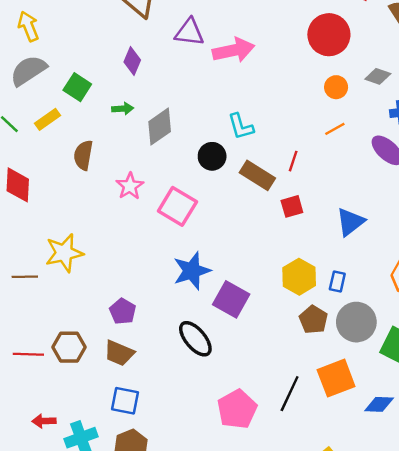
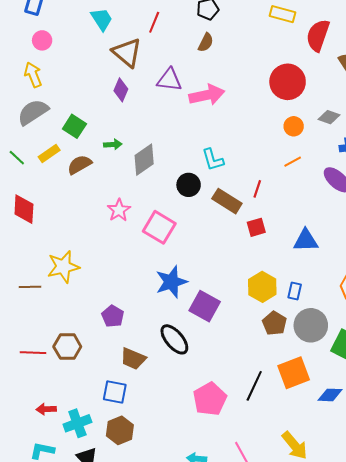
purple diamond: (132, 61) -> (121, 90), moved
brown semicircle: (83, 155) -> (79, 165), moved, turned 50
blue triangle: (350, 222) -> (306, 240), turned 36
brown trapezoid: (119, 353) -> (133, 359), moved

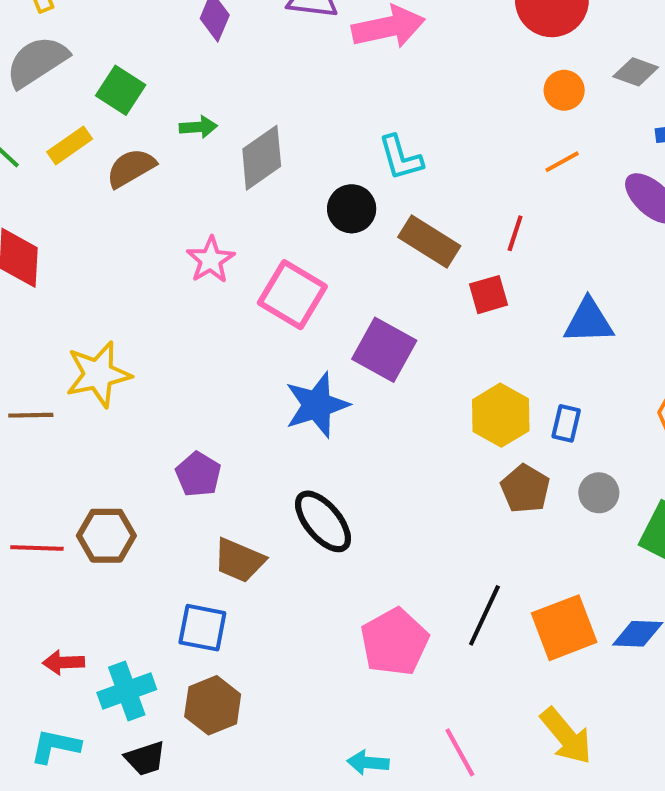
red line: (257, 189) -> (515, 233), moved
purple square: (205, 306) -> (384, 350), moved
gray circle: (311, 325) -> (599, 493), size x0.6
orange square: (294, 373) -> (564, 628), moved

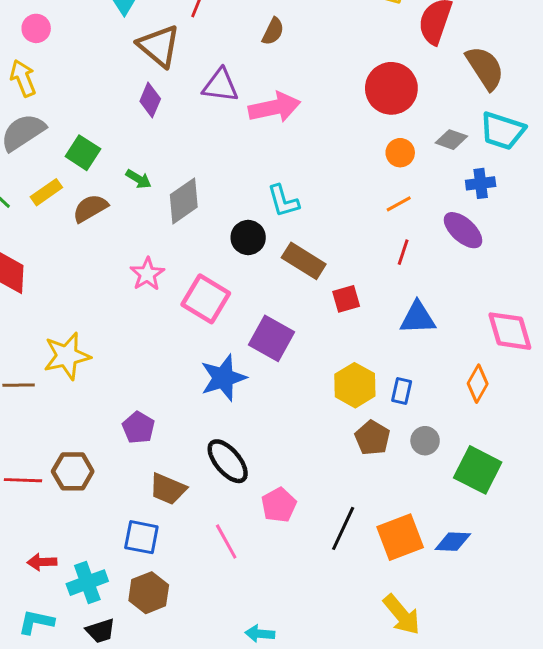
green arrow: (198, 127) -> (138, 179), turned 35
red line: (515, 233) -> (403, 252), moved
pink pentagon: (395, 642) -> (279, 505), moved, size x0.7
pink line: (460, 752) -> (226, 542), moved

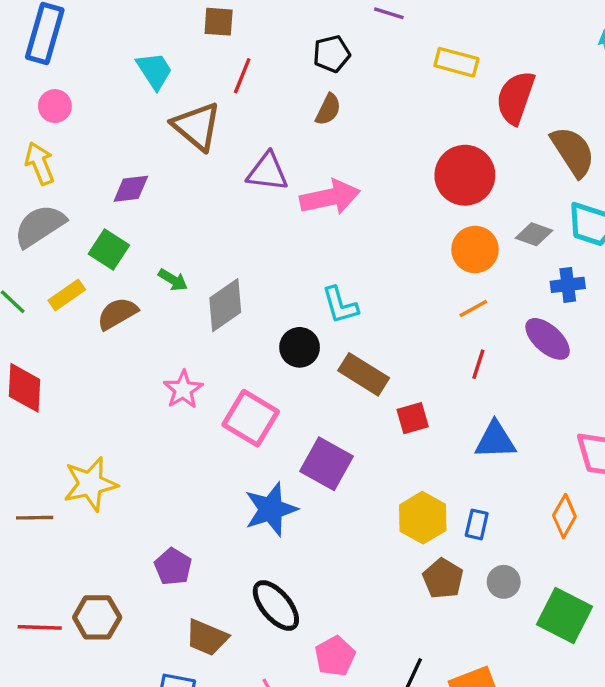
purple diamond: (150, 100) -> (131, 189), moved, turned 60
orange circle: (400, 153) -> (475, 249), size x1.4

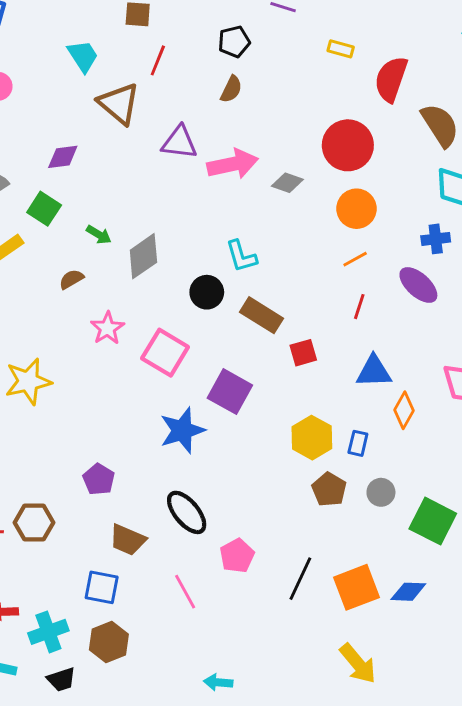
yellow rectangle: (456, 62) -> (341, 49), size x0.7
gray diamond: (534, 234) -> (287, 183), moved
brown semicircle: (117, 314) -> (71, 279), moved, size x0.7
yellow star: (90, 484) -> (28, 381), moved
orange diamond: (564, 516) -> (404, 410), moved

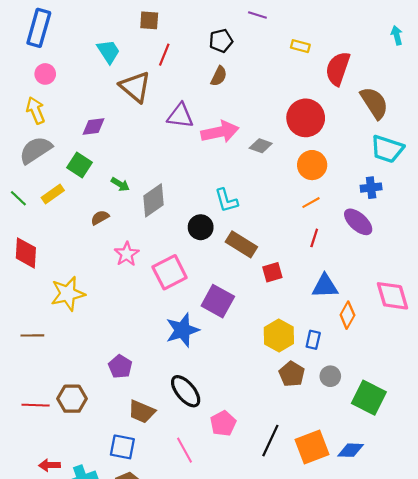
pink square: (165, 353) -> (170, 272), turned 32

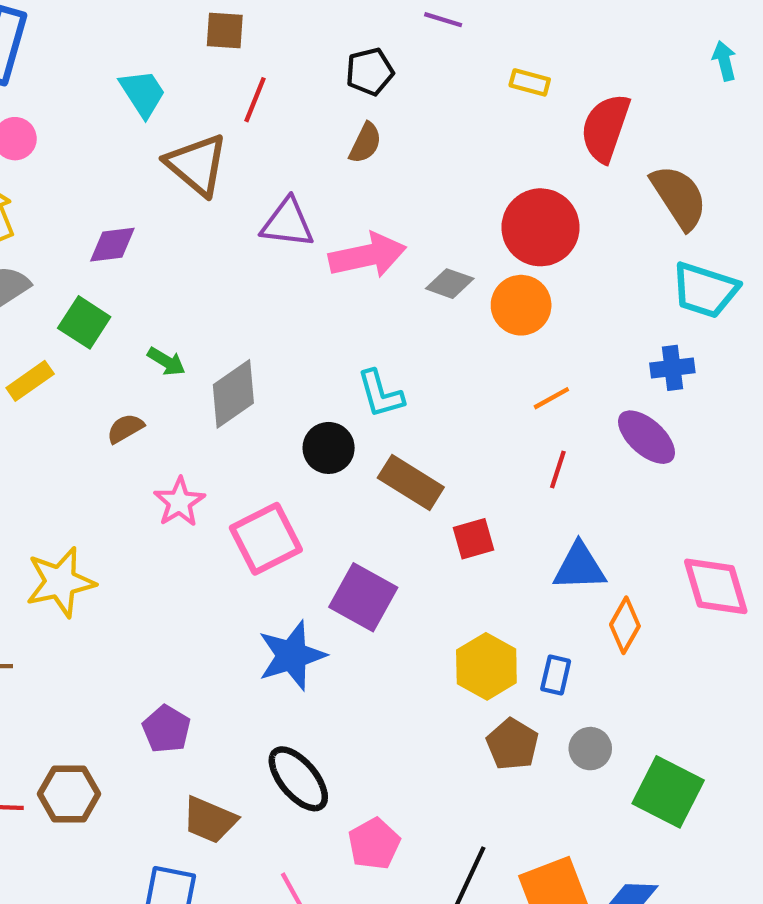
orange circle: (312, 165) -> (521, 305), moved

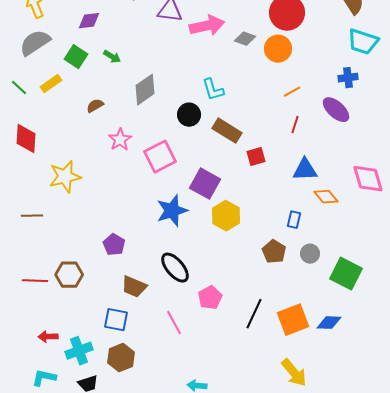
green arrow: (166, 361) -> (112, 57), moved
orange diamond: (625, 625) -> (326, 197), turned -70
yellow hexagon: (486, 666) -> (226, 216), moved

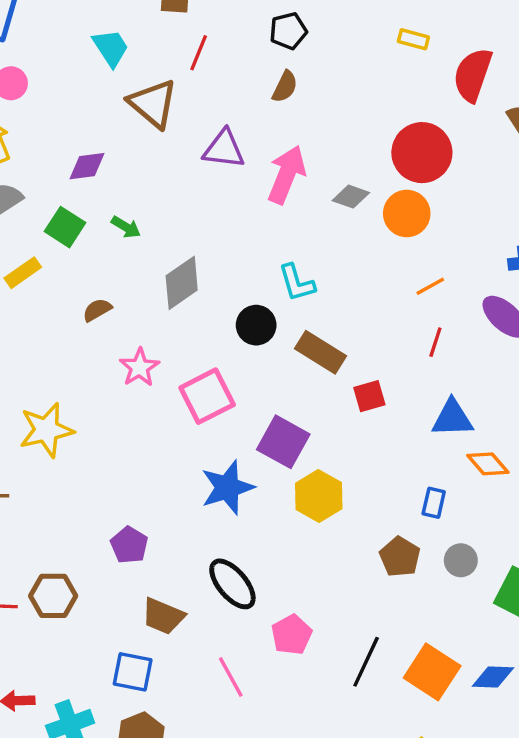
pink arrow: (207, 26) -> (287, 175), turned -56
orange square: (293, 320) -> (432, 672), turned -36

